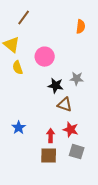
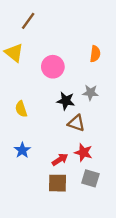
orange semicircle: (81, 27) -> (95, 54), moved
yellow semicircle: (18, 68) -> (21, 109), moved
red arrow: (51, 136) -> (60, 160), turned 56

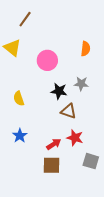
gray square: (90, 178) -> (91, 161), moved

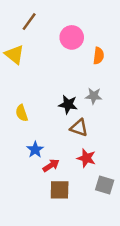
pink circle: (47, 60) -> (72, 37), moved
blue star: (20, 136) -> (35, 150), moved
red arrow: (54, 144) -> (51, 165), moved

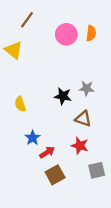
orange semicircle: (99, 56) -> (91, 33), moved
brown triangle: (79, 128) -> (83, 119), moved
gray square: (105, 185) -> (97, 170), turned -30
brown square: (60, 190) -> (55, 175), turned -30

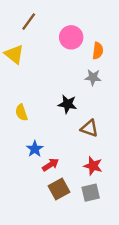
orange semicircle: (91, 33) -> (98, 51), moved
gray star: (87, 88) -> (93, 77), moved
red star: (80, 146) -> (93, 166), moved
gray square: (97, 170) -> (91, 193), moved

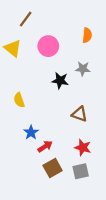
pink circle: (71, 37) -> (48, 46), moved
orange semicircle: (98, 51) -> (87, 35), moved
black star: (68, 104) -> (60, 81), moved

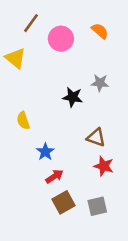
orange semicircle: (87, 35) -> (100, 31), moved, turned -56
pink circle: (48, 46) -> (61, 39), moved
blue star: (31, 132) -> (45, 152), moved
red star: (83, 148) -> (104, 166), moved

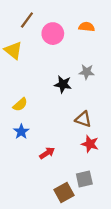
orange semicircle: (100, 31) -> (87, 27), turned -35
yellow semicircle: (23, 121) -> (20, 105), turned -112
blue star: (45, 152) -> (21, 132), moved
brown square: (63, 202) -> (64, 192), moved

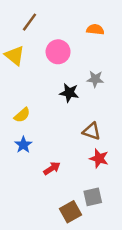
pink circle: (53, 34) -> (58, 52), moved

